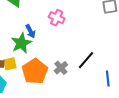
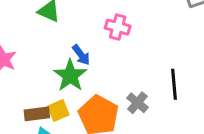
black line: (86, 60) -> (174, 84), turned -36

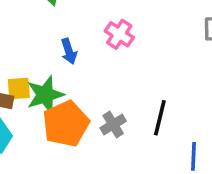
green star: (70, 76) -> (45, 95), moved
yellow square: (58, 110) -> (19, 88), moved

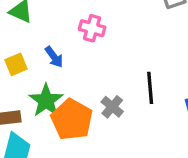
yellow square: (19, 88) -> (16, 64), moved

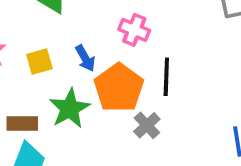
black line: (150, 88) -> (166, 77), moved
orange pentagon: (72, 119) -> (119, 88), moved

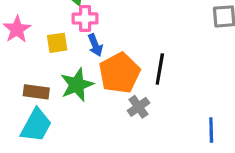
pink cross: (134, 30) -> (85, 18), moved, turned -30

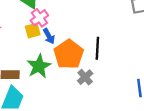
pink cross: (85, 18) -> (39, 18), turned -30
yellow square: (57, 43) -> (33, 31), moved

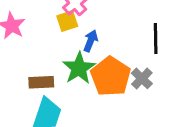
blue arrow: (49, 36) -> (91, 41), moved, turned -126
orange pentagon: (69, 54) -> (111, 76), moved

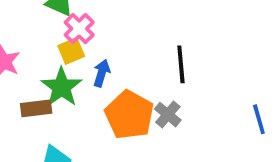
green star: (79, 68) -> (62, 87), moved
brown rectangle: (41, 82) -> (36, 108), moved

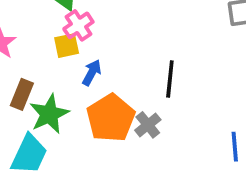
green star: (62, 87) -> (49, 114), moved
brown rectangle: (36, 108) -> (22, 94), turned -72

